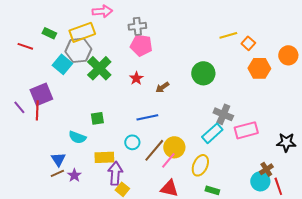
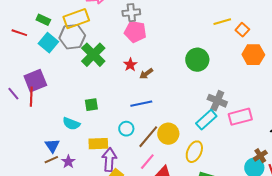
cyan square: (62, 64) -> (48, 43), moved
brown arrow: (162, 87) -> (146, 74), moved
pink line: (168, 160) -> (147, 162), moved

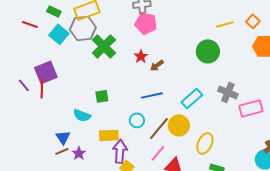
yellow line: (222, 22) -> (225, 24), moved
cyan rectangle: (206, 120) -> (192, 98), moved

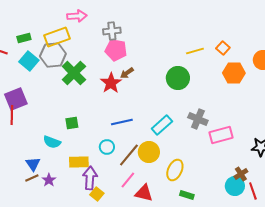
green rectangle: (54, 11) -> (24, 38), turned -40
red star: (141, 56) -> (111, 83), size x1.5
brown arrow: (157, 65) -> (127, 73), moved

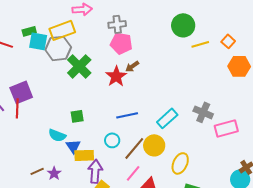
cyan square: (29, 61) -> (38, 41), moved, turned -30
green circle: (178, 78) -> (183, 25), moved
blue triangle: (33, 164) -> (73, 146), moved

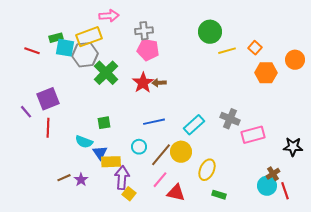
brown arrow: (132, 66) -> (159, 83), moved, turned 32
red line: (17, 108) -> (48, 128), moved

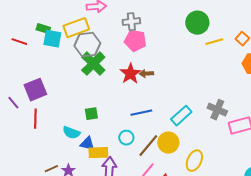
green rectangle: (56, 38) -> (43, 29), turned 32
gray hexagon: (85, 55) -> (87, 45), moved
blue triangle: (100, 153) -> (87, 144), turned -42

